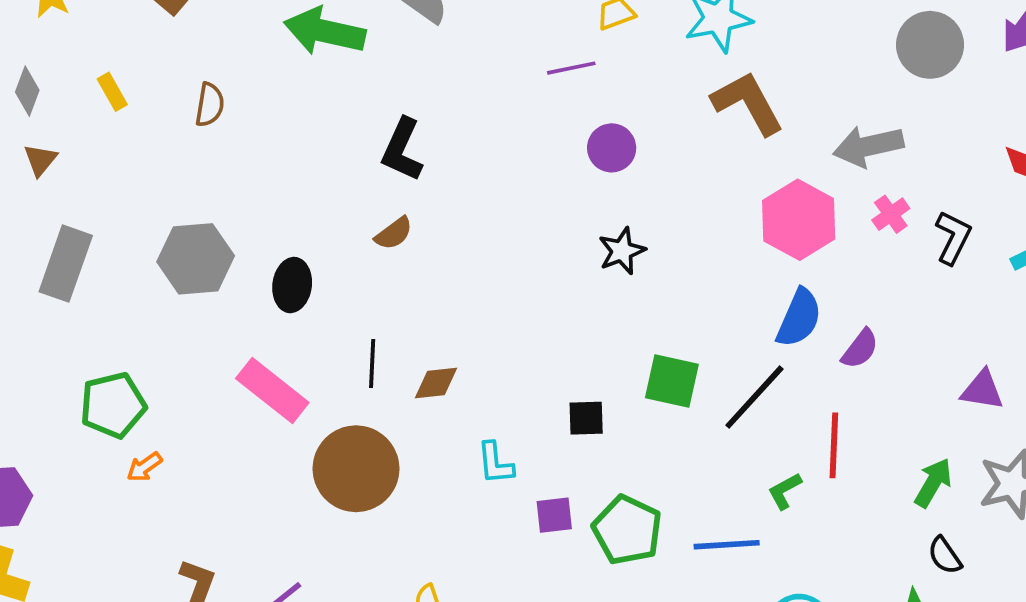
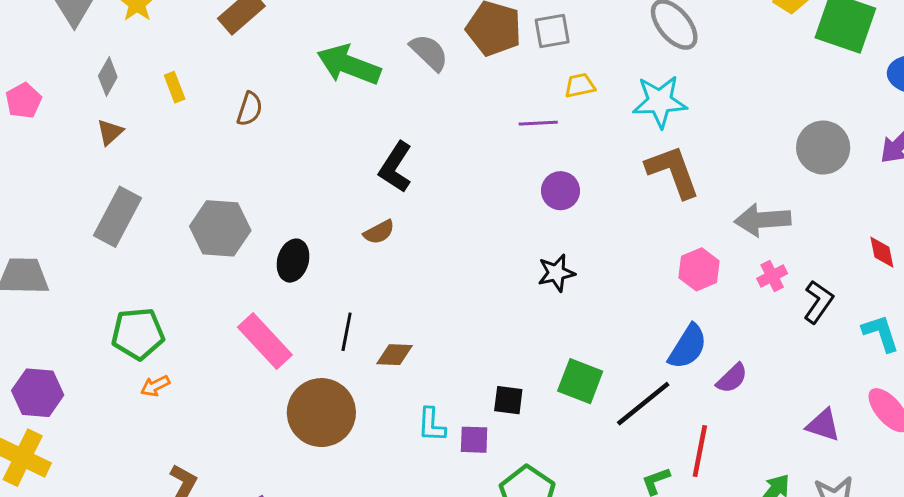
pink hexagon: (799, 220) -> (699, 269), size x0.7
purple square: (554, 515) -> (474, 440), moved

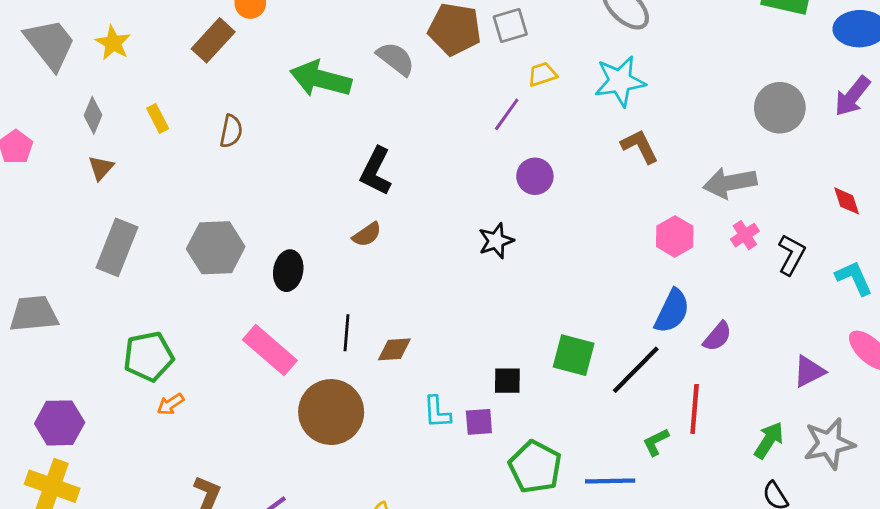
purple line: (538, 123) -> (507, 114), turned -45
brown L-shape: (673, 172) -> (640, 146), size x0.7
black star: (556, 273) -> (496, 241), moved
purple triangle: (823, 425) -> (809, 371), turned -39

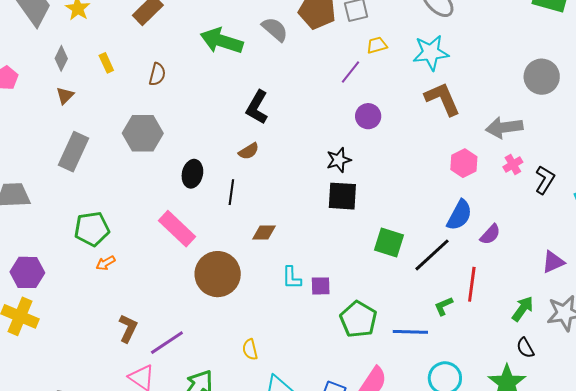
brown L-shape: (640, 146) -> (442, 99), size x1.4
gray hexagon: (216, 248) -> (143, 133), moved
black line: (347, 333) -> (231, 192), moved
black square: (507, 381) -> (342, 196), moved, size x1.5

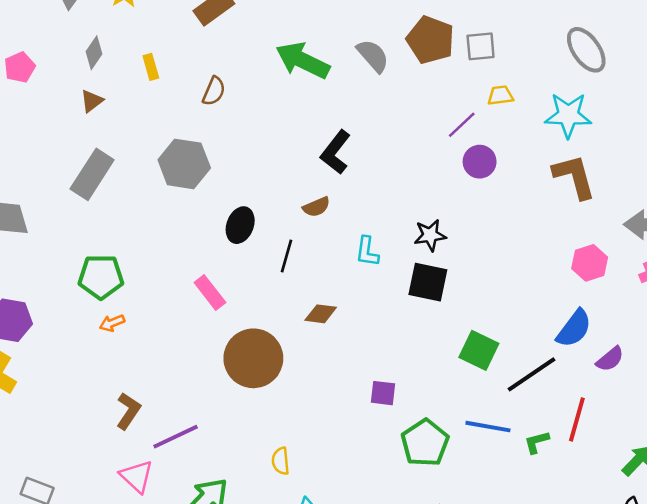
purple circle: (368, 116) -> (480, 162), moved
pink rectangle: (177, 229) -> (210, 293), size x0.7
cyan L-shape: (292, 278) -> (367, 252), moved
blue line: (410, 332) -> (488, 427), moved

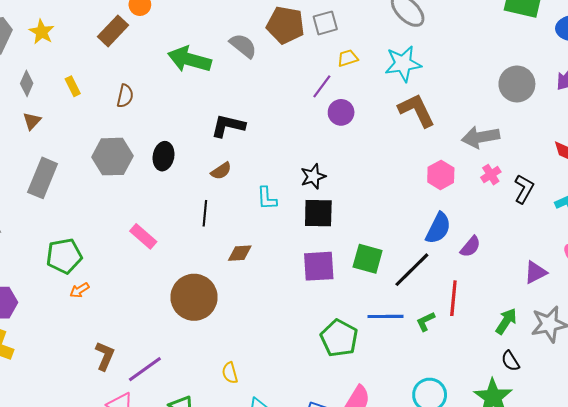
black L-shape: (335, 152) -> (228, 126), turned 76
black ellipse: (240, 225) -> (164, 156), moved
pink rectangle: (210, 293) -> (143, 236), moved
purple square: (383, 393) -> (319, 266), moved, size x1.6

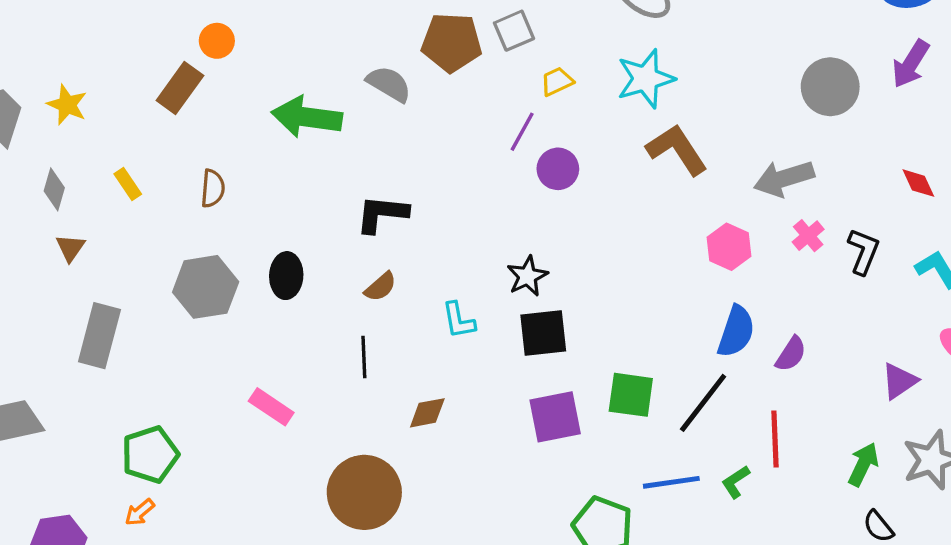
orange arrow: (79, 290) -> (140, 512), moved

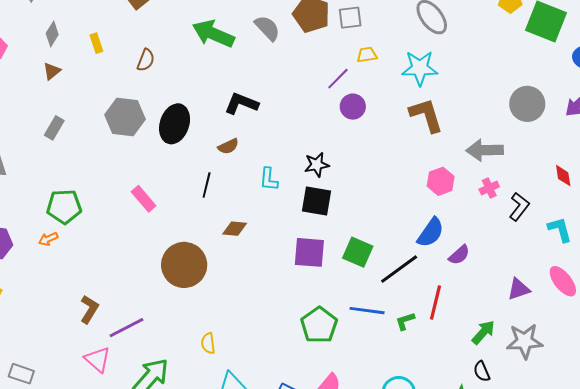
black ellipse: (286, 276) -> (175, 124), size x1.4
gray rectangle: (99, 336) -> (54, 128), size x0.6

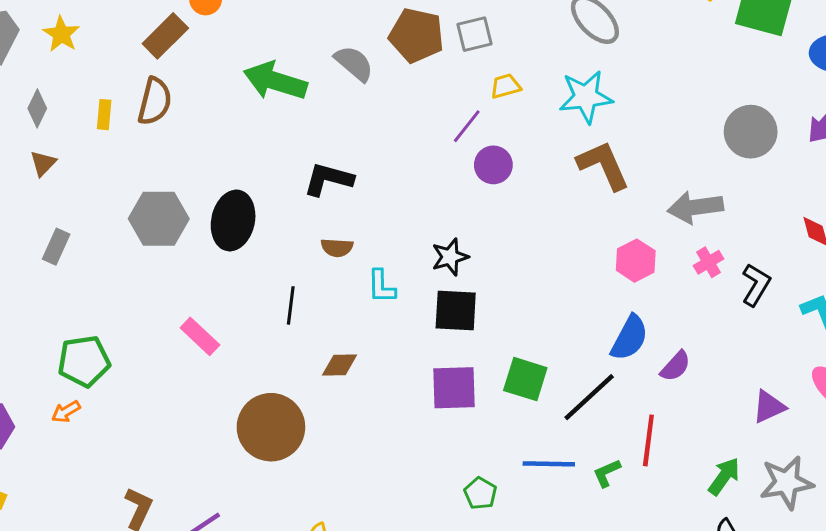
yellow rectangle: (96, 43) -> (104, 115), turned 30
brown semicircle: (146, 60) -> (155, 101), moved, size x1.4
brown semicircle: (228, 146) -> (337, 248), moved, turned 35
green pentagon: (319, 325) -> (480, 493), size x0.6

